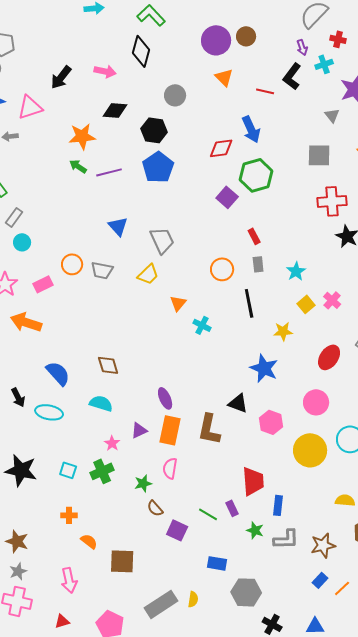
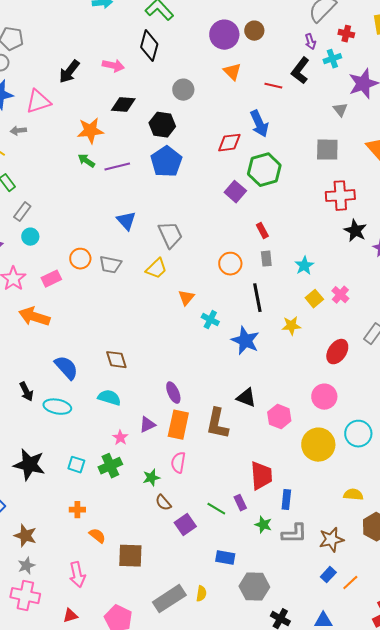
blue star: (264, 368) -> (245, 341), moved
purple square: (177, 530) -> (185, 525), turned 30

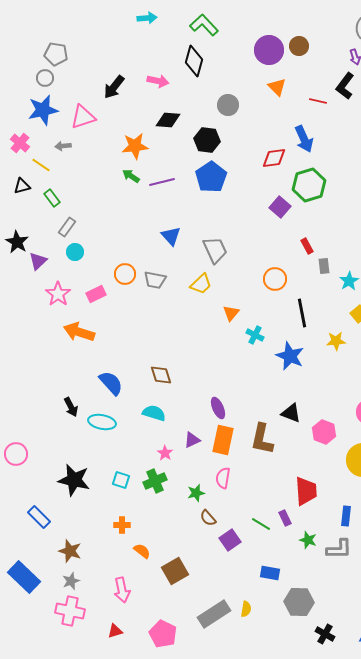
gray rectangle: (266, 259) -> (324, 266), moved
blue rectangle: (286, 500) -> (346, 516), moved
brown square: (130, 556) -> (175, 571), turned -32

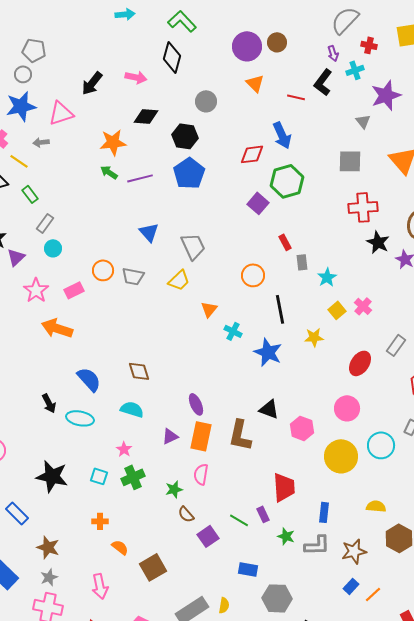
pink star: (165, 453) -> (124, 449), moved

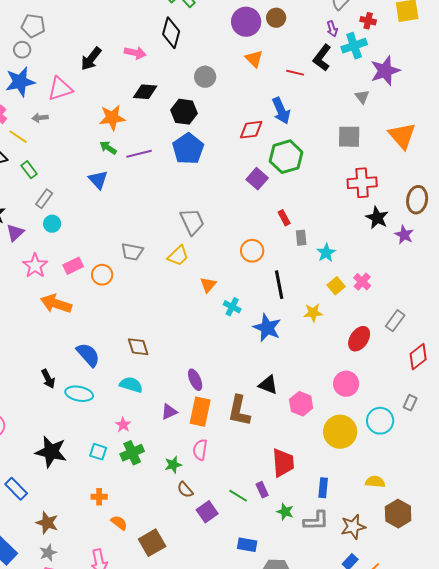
cyan cross: (355, 70) -> (354, 46), size x1.4
blue triangle: (149, 232) -> (98, 180), moved
orange circle: (103, 270) -> (102, 275), moved

